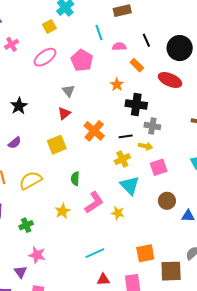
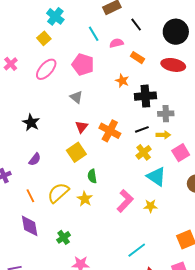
black line: (146, 40) -> (136, 25), moved
red triangle: (64, 113) -> (81, 127), moved
green semicircle: (75, 179) -> (92, 176), moved
yellow star: (62, 211) -> (85, 199), moved

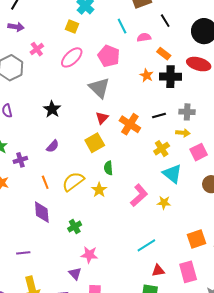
yellow square: (44, 38) -> (72, 26), turned -32
black cross: (145, 96) -> (170, 77), moved
gray triangle: (76, 97) -> (99, 88), size x1.6
black line: (142, 129) -> (159, 116), moved

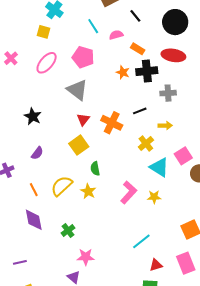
gray cross: (187, 112) -> (168, 93), moved
pink square: (199, 152) -> (183, 156), moved

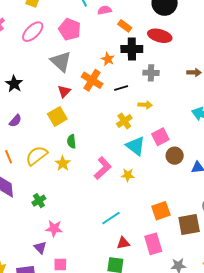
orange star: (123, 72) -> (108, 59), moved
orange cross: (112, 123) -> (92, 80), moved

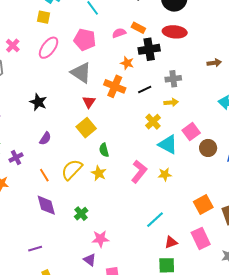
pink semicircle: (105, 10) -> (119, 33), moved
gray cross: (151, 73) -> (173, 79), moved

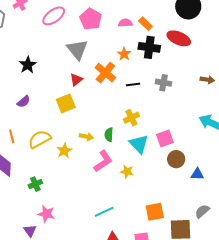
yellow arrow: (171, 102) -> (86, 137), moved
green semicircle: (104, 150) -> (109, 135), moved

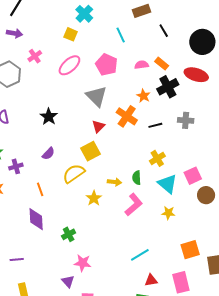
black cross: (149, 47) -> (168, 87), turned -30
yellow semicircle: (40, 139) -> (74, 174), moved
yellow star: (127, 171) -> (168, 213), moved

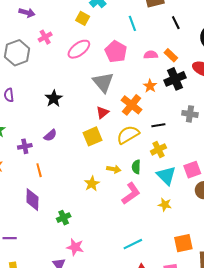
black line: (155, 125) -> (158, 125), moved
purple cross: (16, 166) -> (25, 146), moved
yellow semicircle: (74, 174) -> (128, 135), moved

